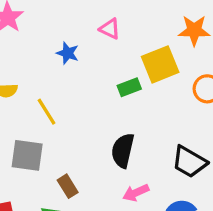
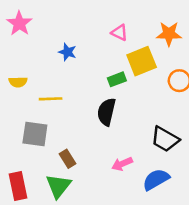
pink triangle: (110, 29) -> (119, 33), moved
yellow line: (47, 112) -> (51, 99), turned -60
black semicircle: (123, 150) -> (106, 112), moved

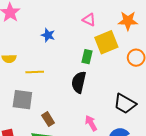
green rectangle: (117, 79) -> (87, 57), turned -56
pink arrow: (122, 164) -> (91, 123), turned 84

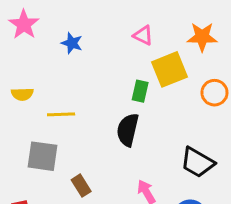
blue star: (48, 35) -> (72, 43), moved

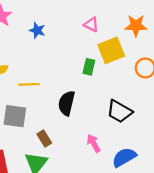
black semicircle: (128, 130) -> (67, 103), moved
black trapezoid: (197, 162) -> (119, 111), moved

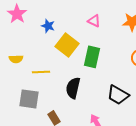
yellow square: (111, 50) -> (67, 45), moved, turned -30
green rectangle: (89, 67) -> (92, 57), size x1.5

